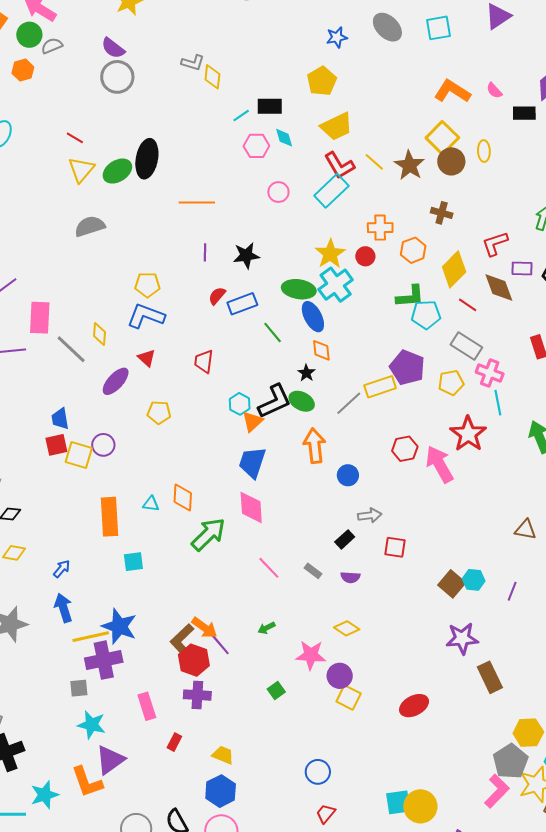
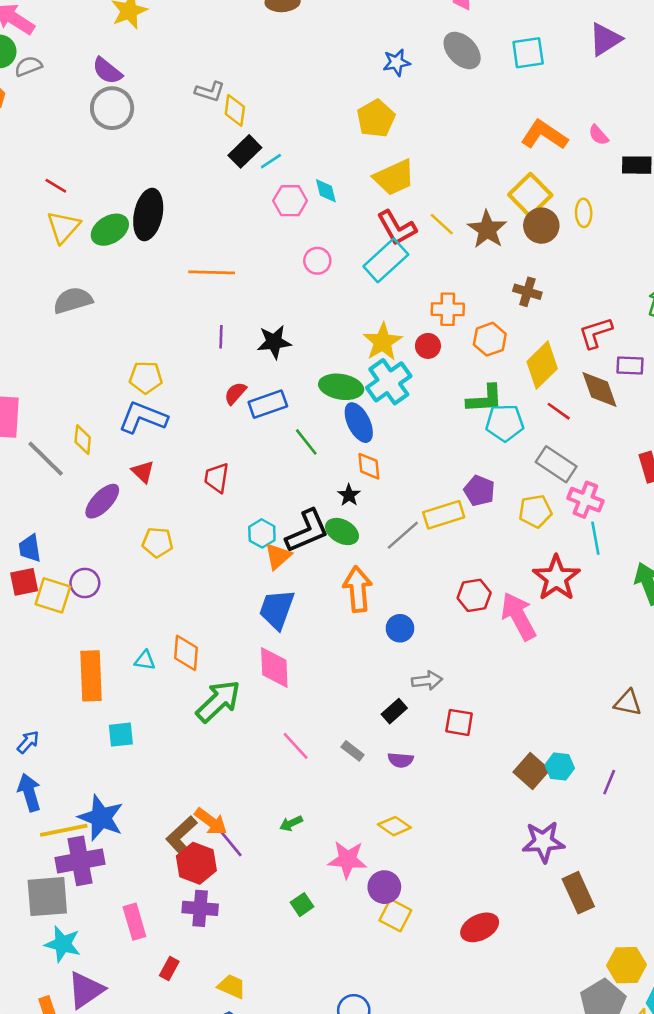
black rectangle: (270, 106) -> (245, 151), moved, turned -45
purple pentagon: (407, 368) -> (479, 491), size x0.7
gray square: (79, 688) -> (47, 897), size x1.8

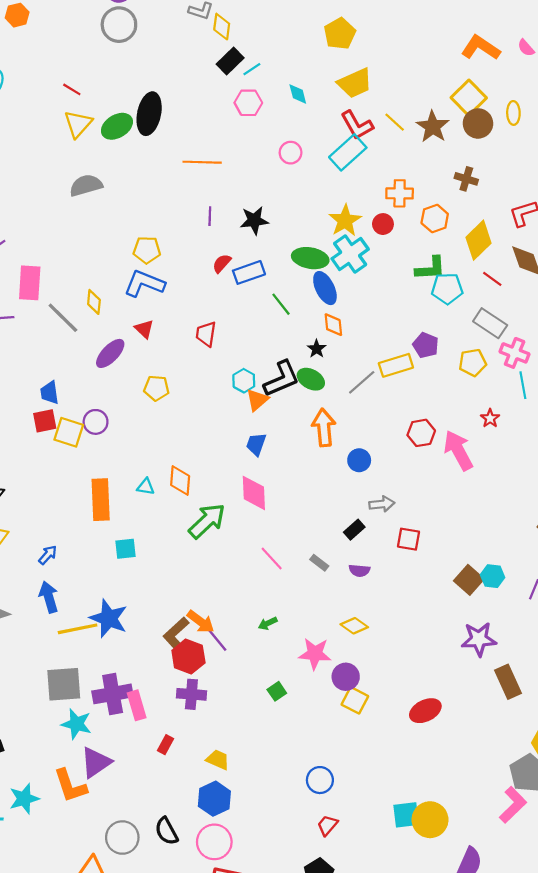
pink hexagon: (290, 201) -> (248, 103), moved
red star: (556, 578) -> (490, 418), size x0.5
blue trapezoid: (277, 609) -> (256, 444), size x0.7
purple cross: (80, 861) -> (113, 694), moved

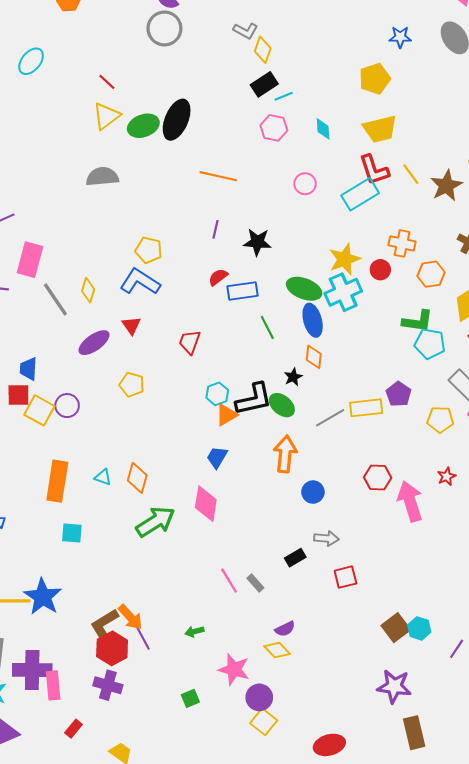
red square: (408, 539) -> (345, 577), turned -35
pink line: (272, 558) -> (229, 581), moved
purple semicircle: (359, 571) -> (285, 629), moved, turned -42

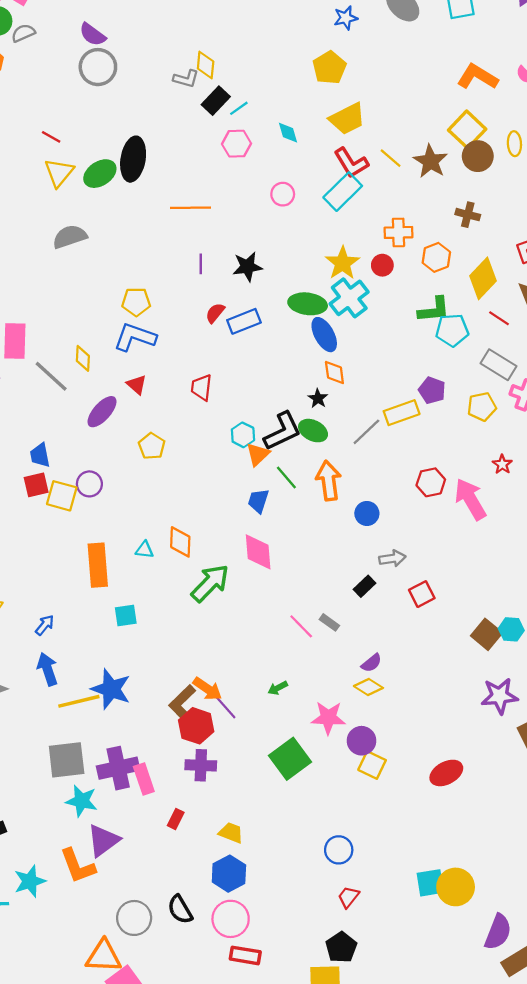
gray L-shape: (246, 31) -> (186, 79), moved
green line: (267, 327) -> (286, 478), moved
yellow pentagon: (132, 385) -> (152, 446), turned 30
green square: (190, 698) -> (290, 759), size x2.0

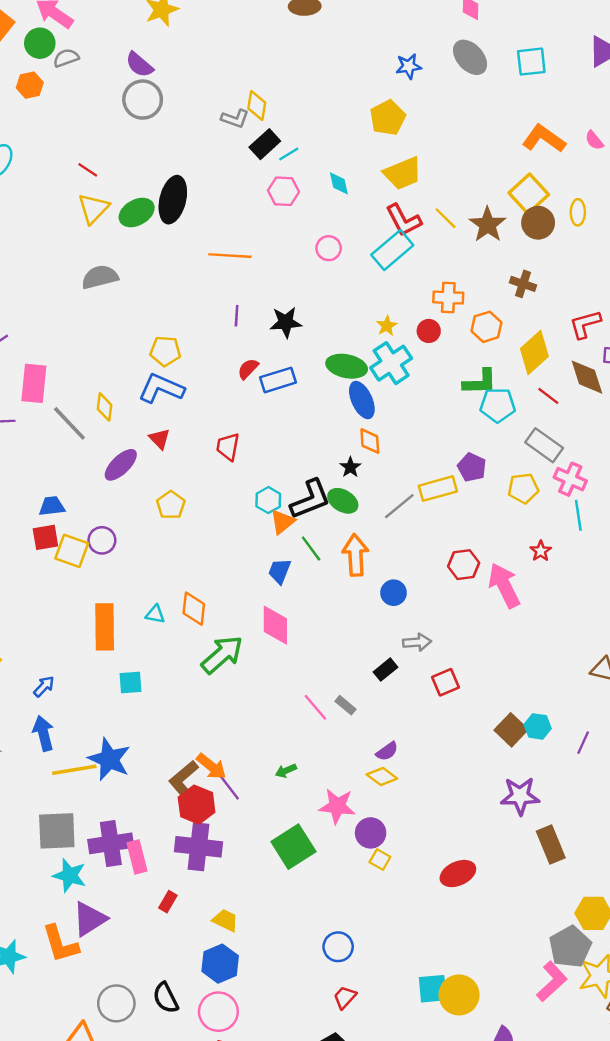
yellow star: (343, 263) -> (387, 326), size x0.6
blue trapezoid: (40, 455) -> (52, 506), turned 90
purple cross: (201, 765) -> (199, 847), size x1.4
yellow square: (372, 765) -> (380, 859), size x0.7

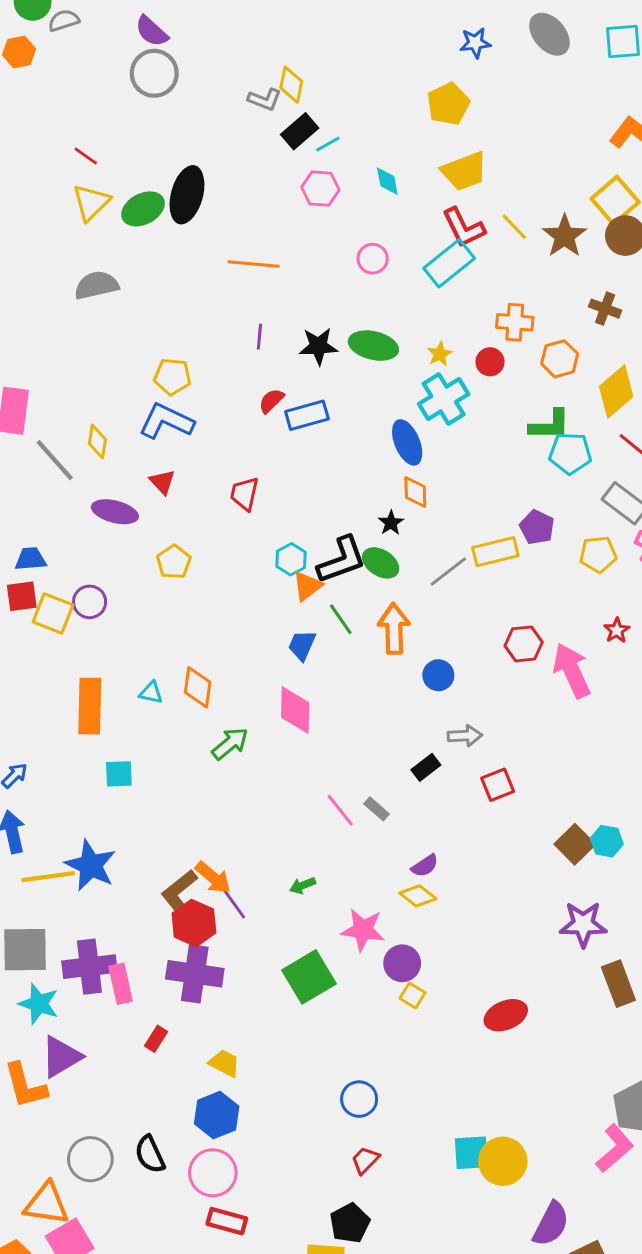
green ellipse: (347, 366) -> (373, 346), moved
purple ellipse: (121, 465) -> (115, 512), turned 57
green arrow: (222, 655) -> (230, 744), size x0.7

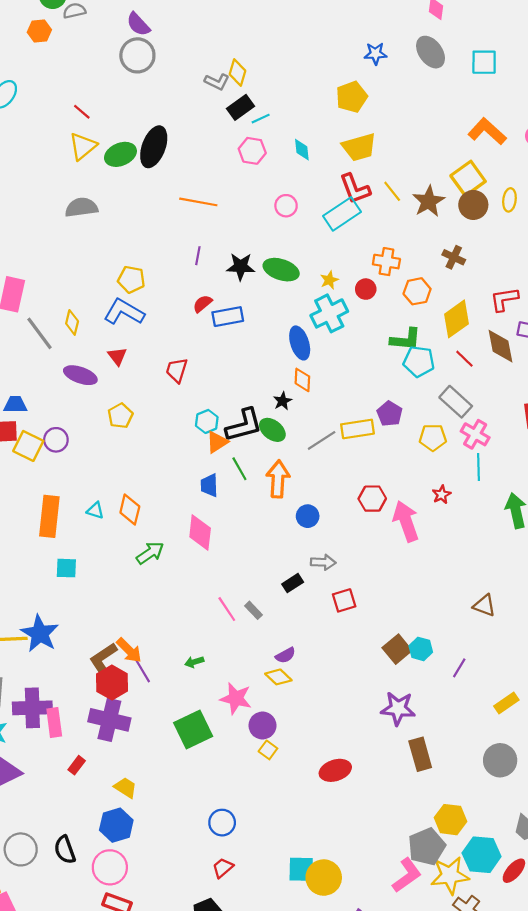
blue trapezoid: (302, 645) -> (209, 485), turned -30

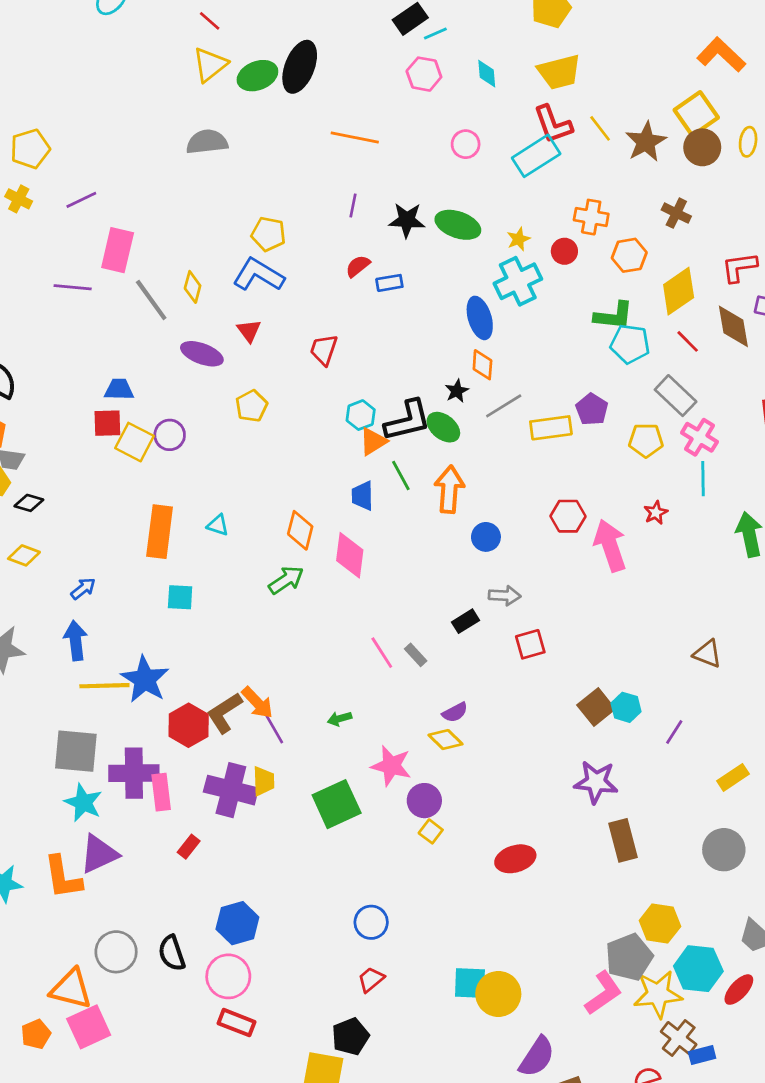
blue rectangle: (228, 317) -> (389, 283), size x0.7
gray line: (322, 440) -> (504, 406), moved
orange diamond: (130, 510) -> (300, 530), moved
red hexagon: (112, 683) -> (189, 725), moved
yellow trapezoid: (125, 788) -> (264, 781), moved, turned 55

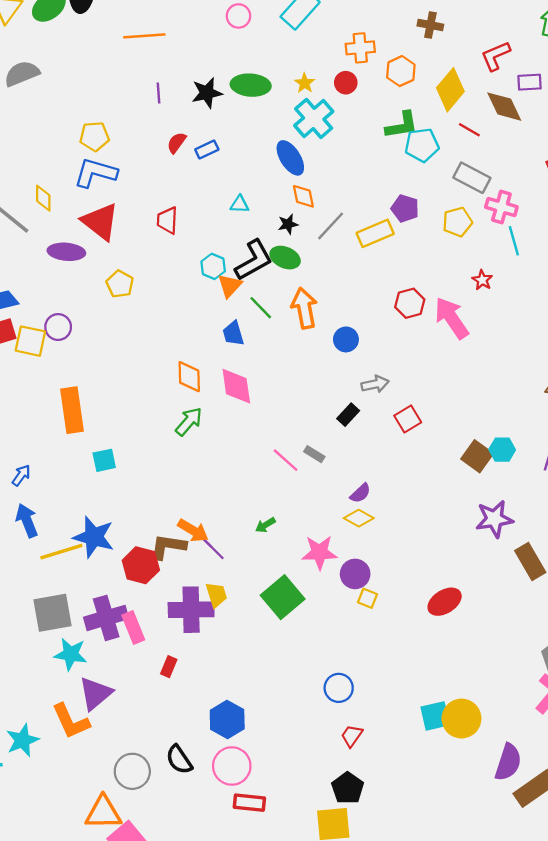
red triangle: (249, 331) -> (100, 222), size x1.8
black star: (457, 391) -> (288, 224), turned 30
cyan triangle: (218, 525) -> (240, 204), moved
brown L-shape: (224, 713) -> (168, 547), turned 57

